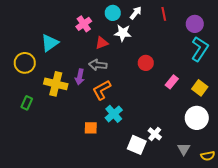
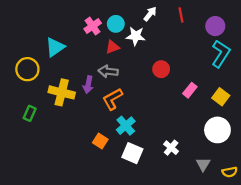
cyan circle: (113, 13) -> (116, 24), moved
orange square: (91, 128) -> (100, 141), turned 32
white square: (137, 145) -> (132, 153), moved

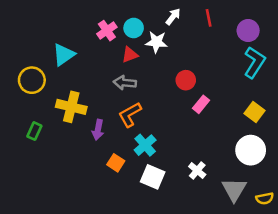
purple arrow: (88, 85) -> (98, 130), moved
pink rectangle: (190, 90) -> (201, 104), moved
gray triangle: (203, 164) -> (234, 190), size x1.5

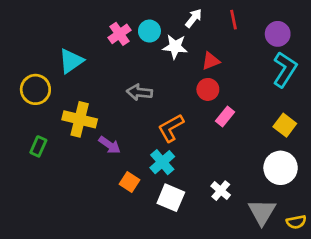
red triangle: (130, 55) -> (211, 61), moved
orange L-shape: (130, 115) -> (171, 128), moved
purple arrow: (98, 130) -> (110, 145), turned -66

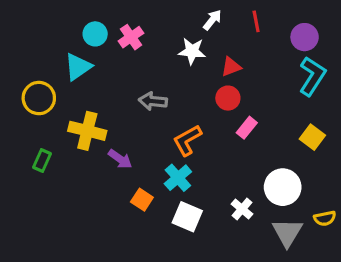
cyan circle: (149, 31) -> (95, 34), moved
white circle: (281, 168) -> (283, 187), moved
yellow semicircle: (296, 222) -> (325, 218), moved

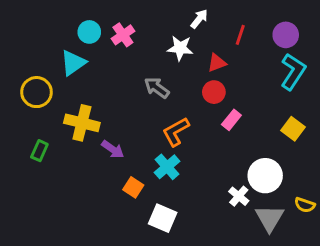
red line: (256, 21) -> (240, 35), moved, turned 30
gray arrow: (153, 101) -> (157, 88), moved, turned 30
white cross: (242, 209) -> (239, 196), moved
white square: (187, 217) -> (163, 218), moved
yellow semicircle: (325, 218) -> (305, 205), turned 30

